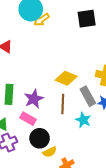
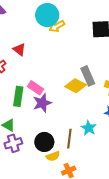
gray rectangle: (88, 96) -> (88, 76), moved
brown line: (63, 104) -> (69, 139), moved
pink rectangle: (28, 119) -> (36, 88), moved

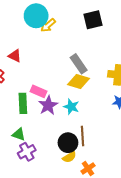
gray rectangle: (88, 76) -> (79, 64), moved
cyan star: (89, 128) -> (71, 107), moved
black circle: (44, 142) -> (68, 143), moved

